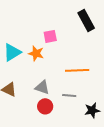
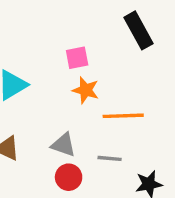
orange star: (36, 53) -> (86, 90), moved

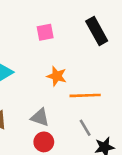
pink square: (77, 58) -> (45, 32), moved
gray line: (110, 158) -> (85, 128), moved, turned 54

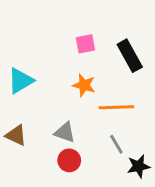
black rectangle: (97, 31) -> (130, 56), moved
pink square: (45, 32) -> (85, 44), moved

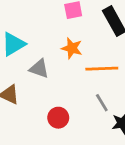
gray triangle: (65, 132) -> (39, 69), moved

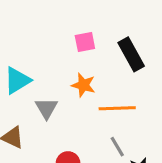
gray triangle: (39, 69) -> (46, 108), turned 40

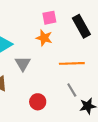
orange star: (83, 85) -> (44, 38), moved

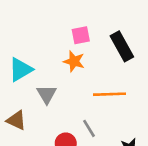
gray line: (72, 90) -> (89, 128), moved

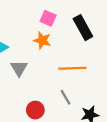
pink square: (81, 35) -> (48, 18), turned 35
gray line: (89, 128) -> (65, 97), moved

